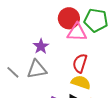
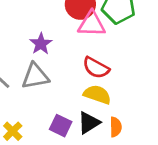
red semicircle: (80, 63) -> (96, 68), turned -78

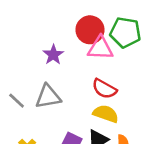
purple star: (41, 44) -> (53, 55), moved

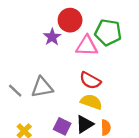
red circle: (90, 30) -> (70, 20), moved
purple star: (53, 55) -> (52, 37), moved

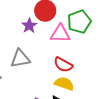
green pentagon: (108, 32) -> (79, 22), turned -30
gray triangle: (42, 87) -> (20, 59), moved

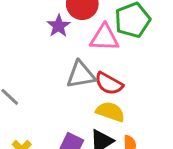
gray triangle: (20, 59) -> (81, 75), moved

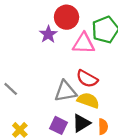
gray triangle: (81, 75) -> (65, 91), moved

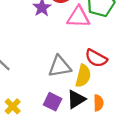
red semicircle: (87, 79) -> (96, 58), moved
yellow semicircle: (88, 100) -> (83, 76), turned 85

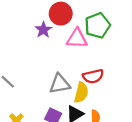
red semicircle: (96, 58) -> (93, 76), turned -42

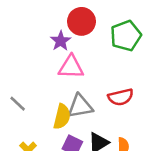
pink triangle: (77, 38) -> (71, 67), moved
yellow semicircle: (81, 92) -> (62, 117), moved

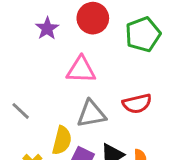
purple star: (61, 41) -> (47, 28), moved
yellow semicircle: (62, 117) -> (62, 140), moved

